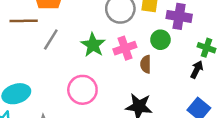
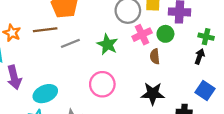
gray line: (51, 39) -> (70, 43), turned 42
pink cross: (125, 48) -> (142, 35), moved

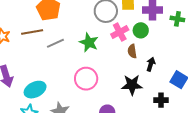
green cross: (206, 37) -> (177, 19), moved
black arrow: (200, 56) -> (151, 64), moved

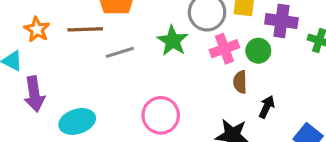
green star: (89, 42) -> (173, 41), moved

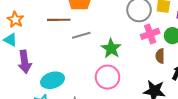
orange star: (37, 29) -> (15, 20), moved
green star: (173, 41) -> (111, 48), moved

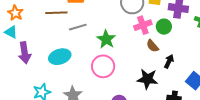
brown semicircle: (160, 56) -> (152, 46), turned -40
cyan ellipse: (53, 80) -> (60, 57), moved

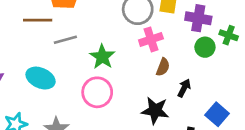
green circle: (164, 27) -> (205, 47), moved
brown semicircle: (152, 46) -> (163, 67), turned -120
cyan ellipse: (60, 57) -> (41, 78), turned 40

